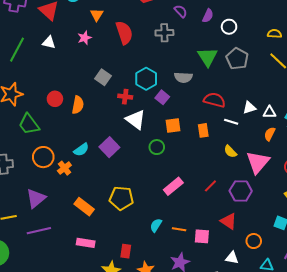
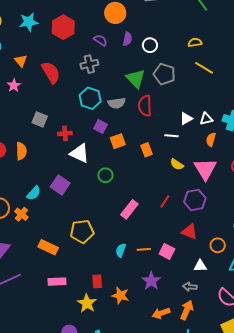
cyan hexagon: (146, 79) -> (90, 98), moved
red semicircle: (214, 100) -> (145, 106), moved, turned -95
orange square: (173, 125) -> (118, 141), moved
pink square: (202, 236) -> (167, 251), turned 35

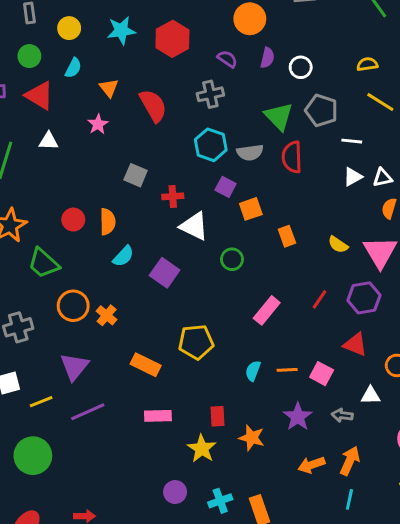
white line: (171, 136) -> (352, 141), moved
orange rectangle: (147, 150) -> (287, 236), moved
cyan semicircle: (34, 193) -> (123, 256), moved
gray arrow: (190, 287) -> (342, 415), moved

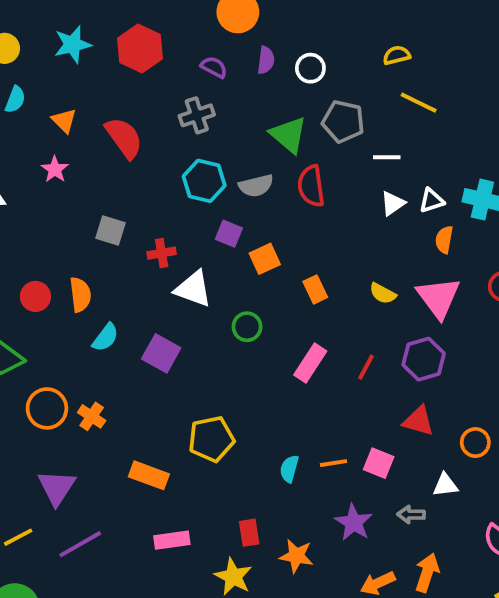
pink rectangle: (267, 310) -> (310, 363), moved

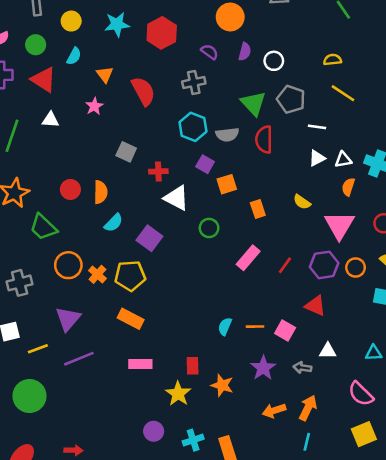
yellow semicircle: (383, 293) -> (302, 202), moved
yellow pentagon: (211, 439) -> (130, 276), moved
orange circle: (475, 443) -> (356, 268), moved

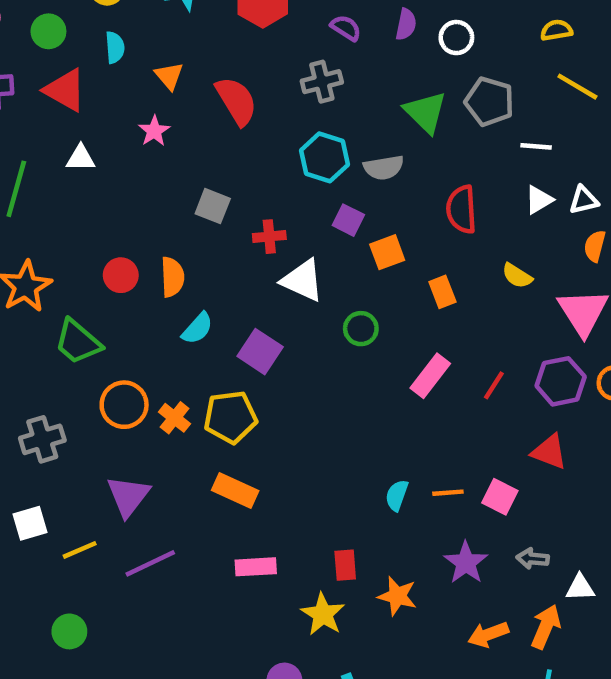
cyan semicircle: (74, 56) -> (115, 47), turned -30
red semicircle: (264, 140) -> (461, 209), moved
white triangle: (328, 351) -> (580, 588), moved
green circle: (29, 396) -> (69, 631), size x0.6

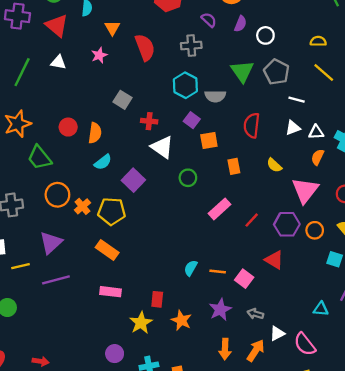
white triangle: (580, 588) -> (277, 333), turned -35
orange arrow: (488, 634) -> (225, 349), turned -78

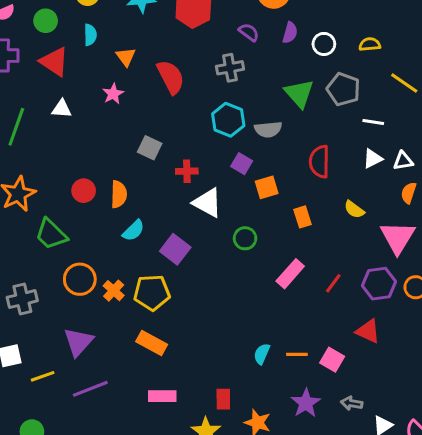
yellow semicircle: (318, 41) -> (370, 44), moved

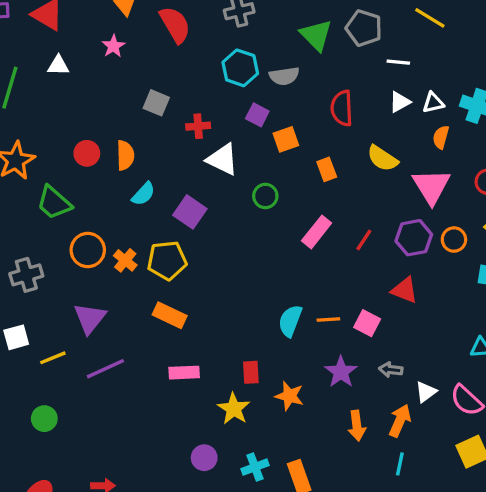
yellow semicircle: (354, 209) -> (382, 158), size x1.4
cyan semicircle: (262, 354) -> (290, 321), size x1.4

